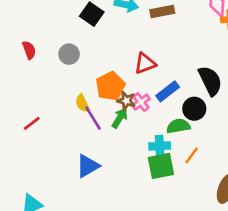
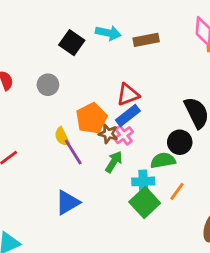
blue rectangle: (168, 91) -> (128, 116), moved
green arrow: (120, 118) -> (114, 162), moved
green square: (161, 166) -> (145, 202), turned -32

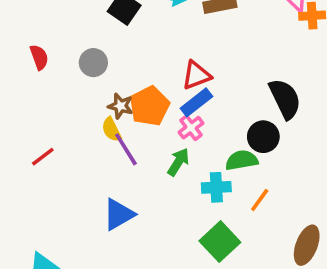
brown star: (108, 134) -> (120, 106), moved
green square: (145, 202) -> (220, 242), moved

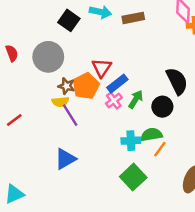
gray circle: (93, 63) -> (48, 57), size x1.6
red triangle: (196, 75) -> (102, 68), moved, turned -35
yellow semicircle: (111, 129) -> (60, 102), turned -70
green semicircle: (242, 160) -> (151, 135), moved
green arrow: (178, 162) -> (136, 99), moved

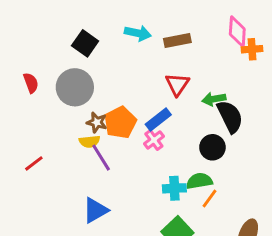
black square: (69, 20) -> (85, 43), moved
red triangle: (102, 68) -> (177, 84), moved
green arrow: (136, 99) -> (214, 99), moved, turned -132

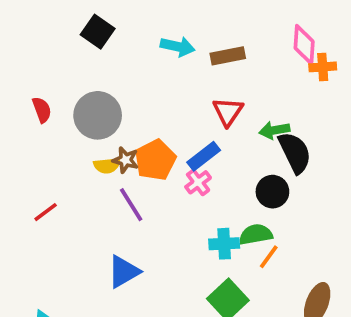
black square: (85, 43) -> (98, 32), moved
yellow semicircle: (89, 141) -> (107, 166), moved

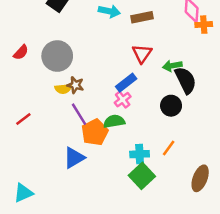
red semicircle: (42, 110) -> (21, 52), turned 63
orange pentagon: (155, 160) -> (95, 132), moved
green semicircle: (256, 234) -> (114, 121), moved
cyan cross: (224, 244) -> (140, 154), moved

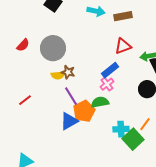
red triangle: (142, 54) -> (123, 46), turned 36
blue triangle: (74, 158) -> (69, 121), moved
green square: (142, 176) -> (133, 139), moved

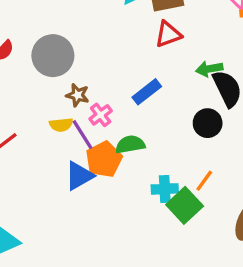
red triangle: (123, 46) -> (168, 34), moved
yellow semicircle: (58, 75) -> (61, 125), moved
pink cross: (107, 84) -> (101, 115), moved

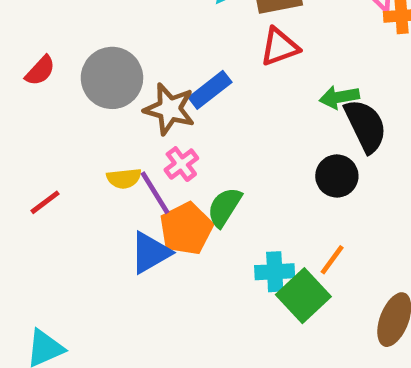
blue rectangle: (147, 92) -> (210, 90), moved
brown star: (78, 95) -> (169, 109), moved, size x1.5
green semicircle: (130, 144) -> (224, 207), turned -48

